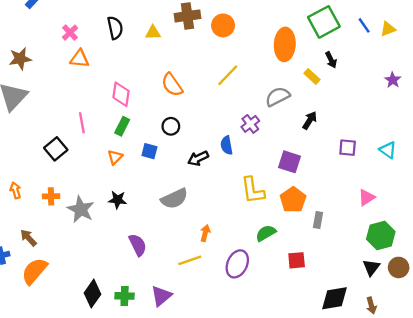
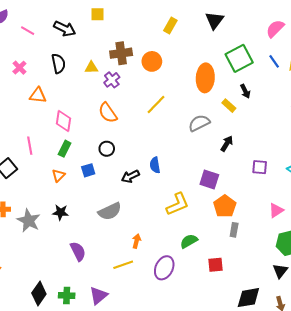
orange triangle: (79, 59) -> (38, 95), moved
purple cross: (250, 124) -> (112, 80), moved
blue square: (149, 151) -> (88, 170), turned -32
yellow L-shape: (253, 190) -> (178, 204), turned -105
orange pentagon: (293, 200) -> (225, 206), moved

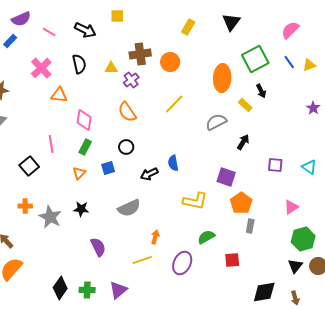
pink cross: (19, 68) -> (41, 68), size x1.5
yellow L-shape: (178, 204) -> (195, 201), turned 35

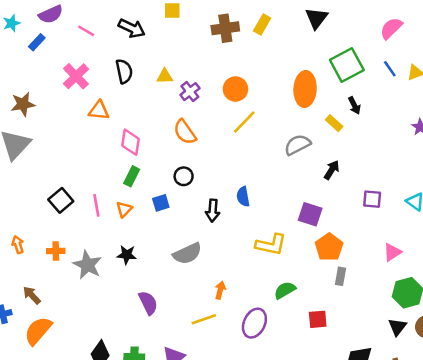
brown cross: (140, 54) -> (225, 28), moved
orange circle: (170, 62) -> (235, 89), moved
pink line: (51, 144) -> (96, 205), moved
black arrow: (149, 174) -> (213, 210), turned -60

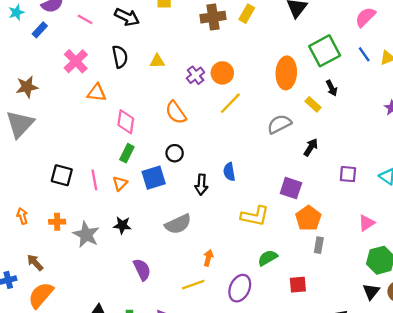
purple cross: (190, 92) -> (196, 75), moved
black square: (61, 200) -> (62, 175), turned -35
blue square: (161, 203) -> (154, 178), size x1.5

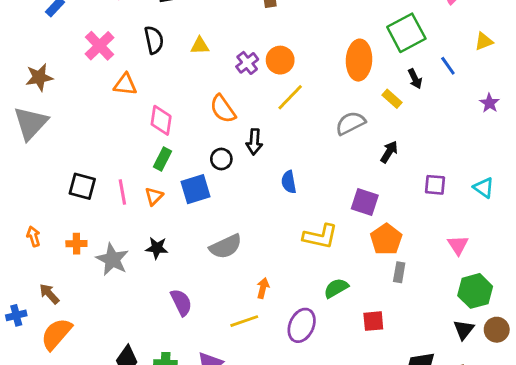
blue line: (364, 54) -> (448, 66), moved
black arrow: (201, 185) -> (254, 142), moved
pink triangle: (367, 223) -> (458, 245), turned -30

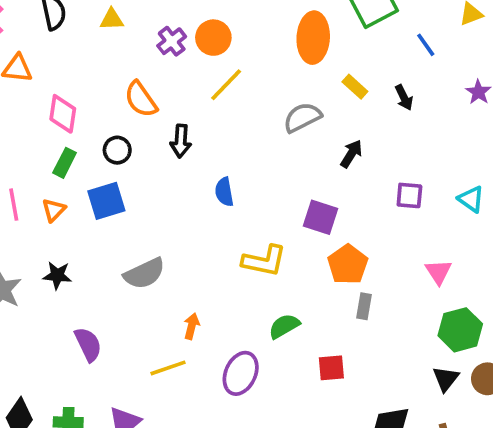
black arrow: (415, 79) -> (404, 97), moved
black circle: (221, 159) -> (117, 150), moved

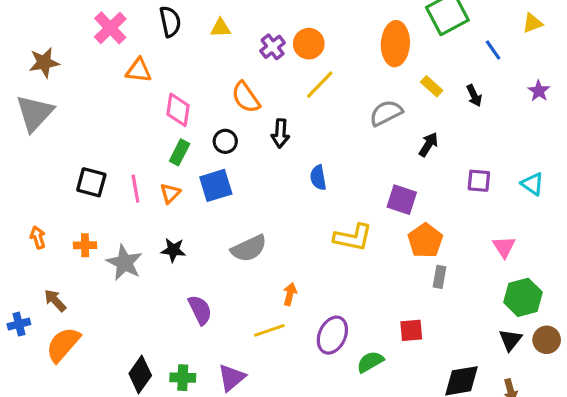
green semicircle: (284, 326) -> (370, 362), moved

